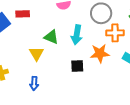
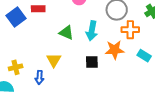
yellow triangle: (36, 54) -> (54, 60), moved
blue arrow: (34, 83) -> (39, 77), moved

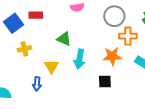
cyan arrow: (92, 31) -> (80, 59), moved
black square: (92, 62) -> (105, 82), moved
yellow cross: (16, 67) -> (24, 49), moved

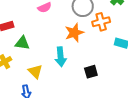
green triangle: (64, 39) -> (22, 43), moved
orange star: (112, 56) -> (74, 33), moved

